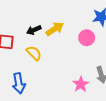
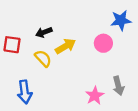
yellow arrow: (55, 29) -> (65, 46), moved

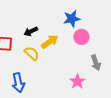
blue star: (121, 20) -> (72, 19), moved
gray arrow: (118, 86) -> (96, 63), moved

